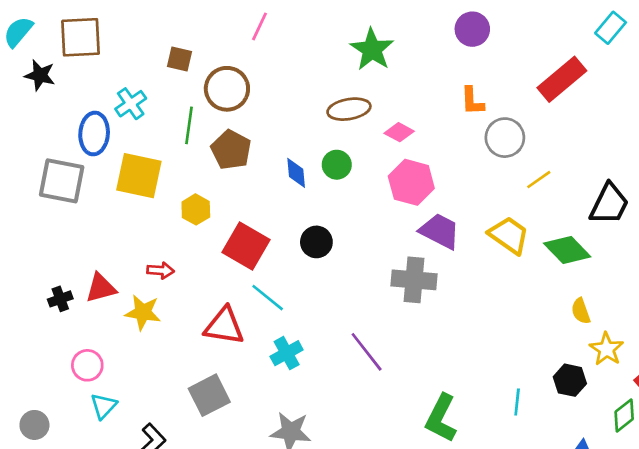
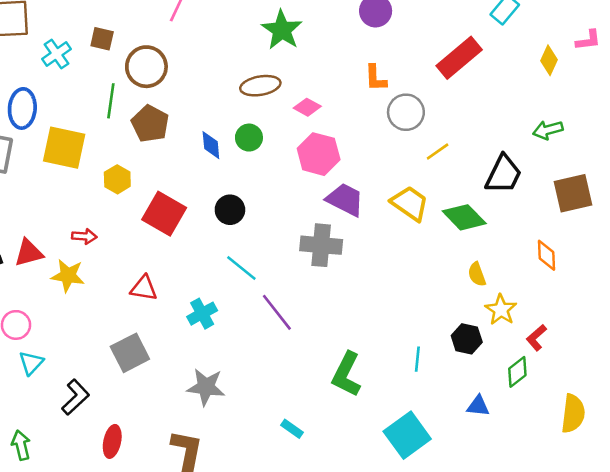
cyan cross: (131, 104) -> (57, 54), moved
cyan line: (268, 298) -> (241, 268), moved
red triangle: (224, 326) -> (144, 288), size x0.7

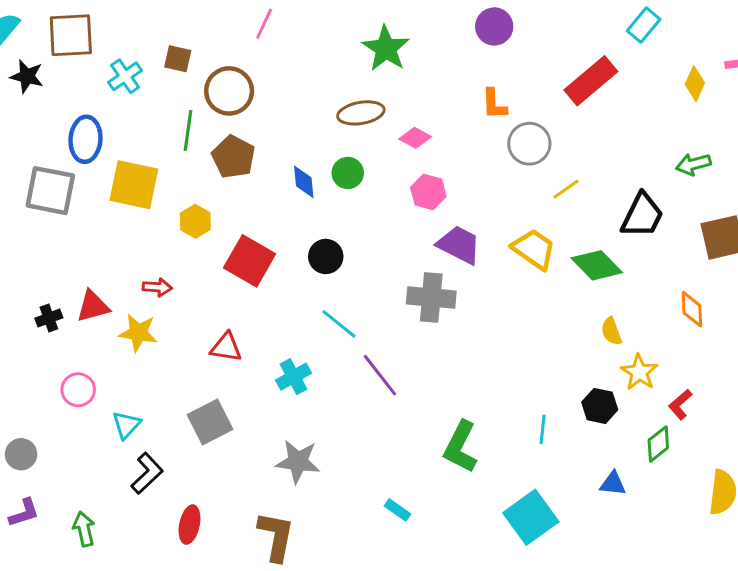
pink hexagon: (319, 154) -> (428, 192), size x0.7
cyan triangle: (31, 363) -> (127, 425), moved

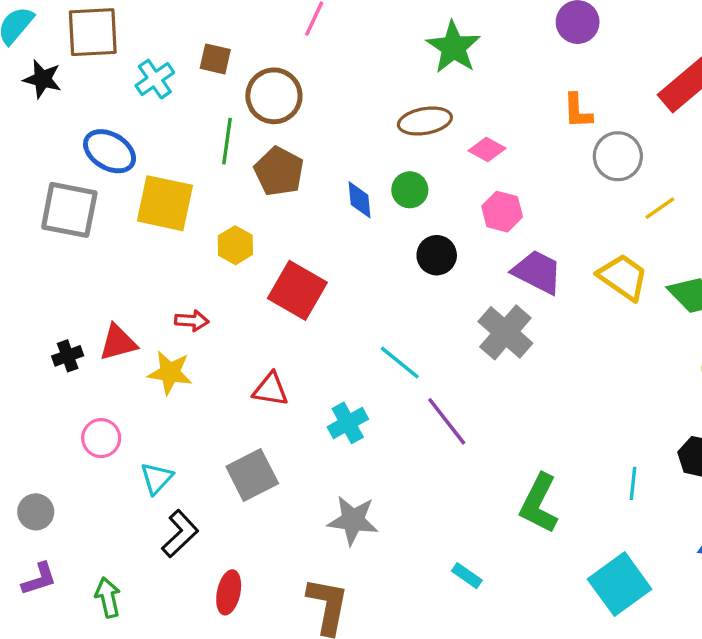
blue ellipse: (85, 139) -> (110, 151), turned -63
black circle: (326, 256) -> (437, 255), moved
gray cross: (431, 297) -> (505, 332), turned 36

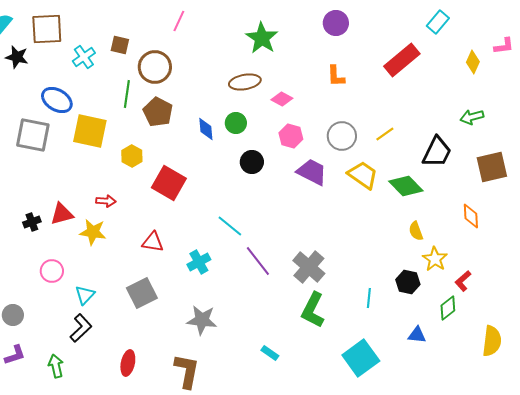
gray circle: (618, 156) -> (342, 136), moved
gray cross: (505, 332) -> (309, 267), moved
black L-shape: (180, 534) -> (81, 328), moved

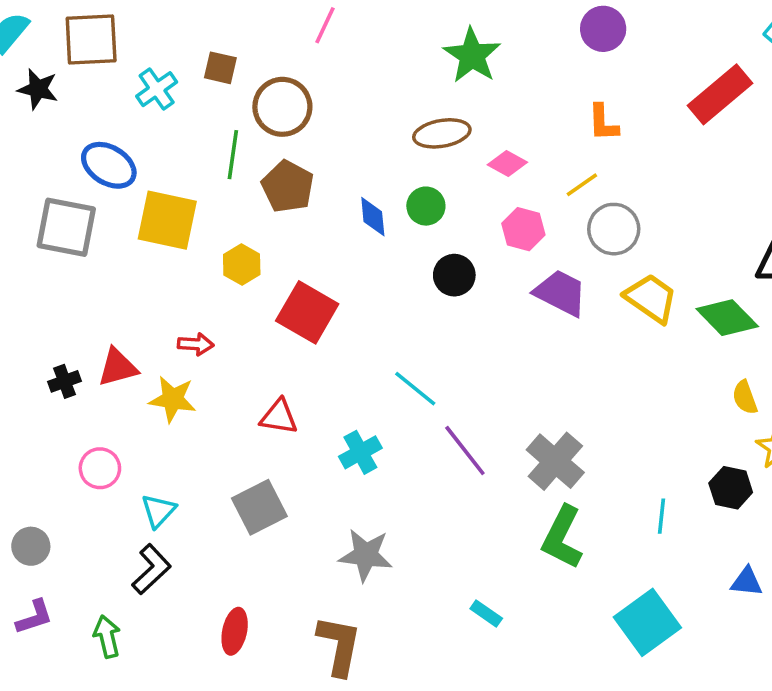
yellow line: (385, 134) -> (582, 185), moved

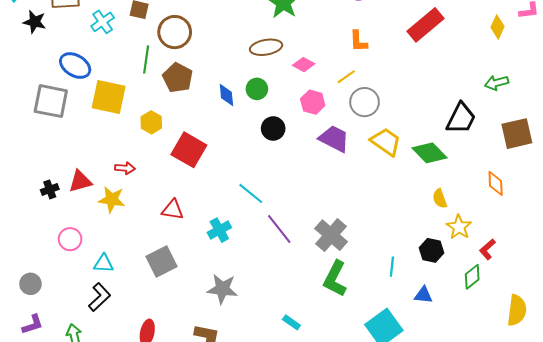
cyan triangle: (158, 511) -> (104, 264), turned 50
blue triangle: (747, 582) -> (423, 295), moved

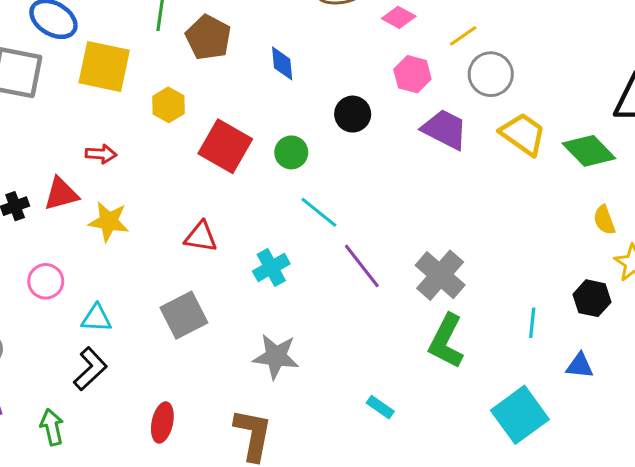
green circle: (257, 89) -> (291, 152), moved
red arrow: (125, 168) -> (101, 154), moved

